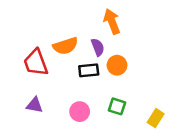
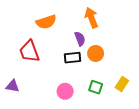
orange semicircle: (65, 46) -> (46, 22), moved
purple triangle: (35, 105) -> (13, 86), moved
yellow rectangle: (156, 118) -> (122, 84), moved

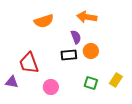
orange arrow: (91, 18) -> (87, 17), turned -60
red trapezoid: (29, 51) -> (29, 63), moved
pink circle: (65, 91) -> (51, 87), moved

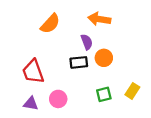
orange semicircle: (44, 21) -> (50, 24), turned -30
purple triangle: (12, 82) -> (31, 104), moved
green square: (91, 83) -> (104, 94), turned -32

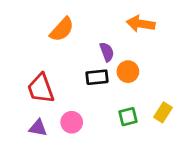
orange arrow: (99, 19) -> (141, 24), moved

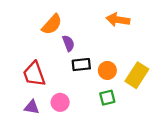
purple semicircle: (107, 52) -> (68, 43), moved
orange circle: (128, 72) -> (107, 70), moved
yellow rectangle: (163, 112) -> (137, 75), moved, size x1.5

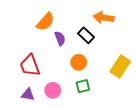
black rectangle: (81, 65) -> (86, 35), moved, turned 49
orange circle: (107, 70) -> (79, 62), moved
green square: (107, 98) -> (83, 86), moved

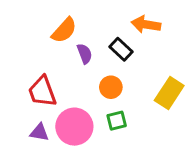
pink circle: (53, 90) -> (74, 127), size x1.6

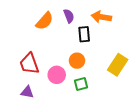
black rectangle: (121, 49) -> (84, 34), turned 42
purple semicircle: (85, 54) -> (69, 16), moved
pink circle: (74, 127) -> (57, 75), moved, size x0.7

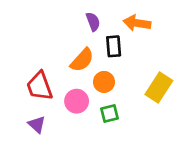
orange semicircle: (45, 21) -> (82, 60), moved
purple triangle: (27, 92) -> (37, 124), turned 32

